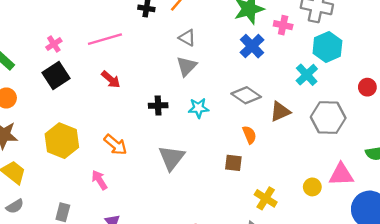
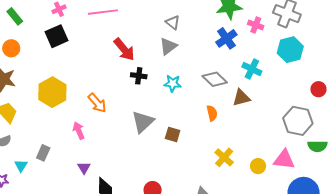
cyan cross: (307, 75) -> (252, 69), moved, turned -30
red arrow: (111, 79) -> (124, 49), moved, size x1.4
gray hexagon: (328, 118) -> (298, 121), moved
brown square: (233, 163) -> (173, 134), moved
yellow cross: (266, 198) -> (224, 157), moved

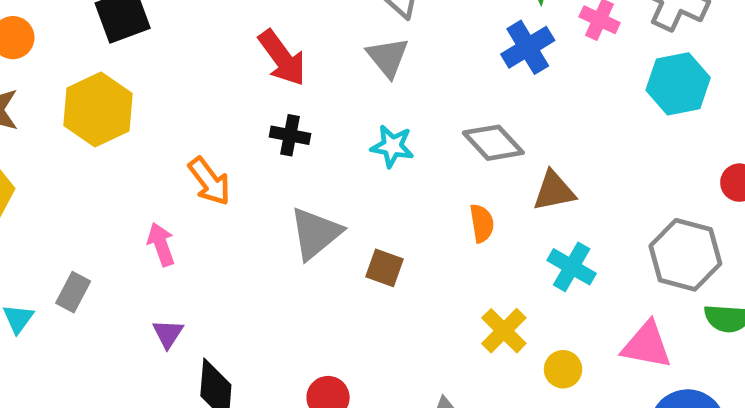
gray triangle: (168, 46) -> (388, 57), turned -36
cyan cross: (252, 69) -> (572, 267), moved
black cross: (139, 76) -> (290, 135), moved
yellow hexagon: (52, 92) -> (98, 110), moved
yellow circle: (258, 166) -> (563, 369), moved

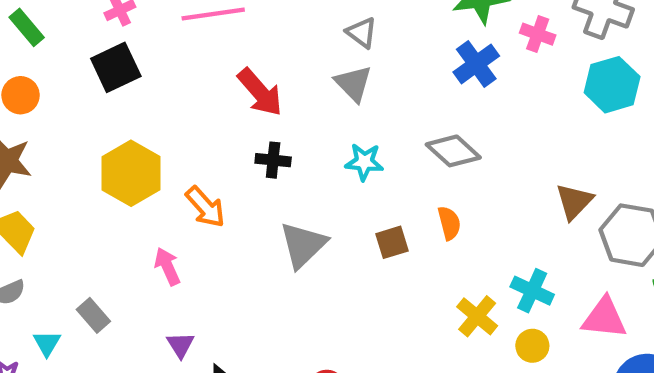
yellow hexagon: (98, 110) -> (131, 173), moved
brown triangle: (554, 191) -> (574, 201), moved, turned -30
cyan cross: (572, 267) -> (532, 291), moved
brown square: (384, 268) -> (392, 242), moved, turned -32
gray rectangle: (73, 292) -> (93, 315), turned -64

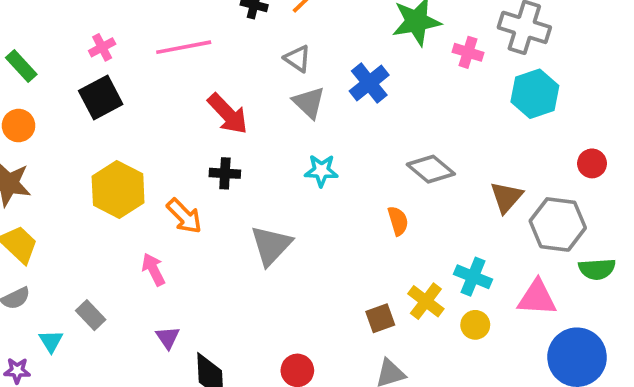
gray triangle: (362, 33) -> (297, 59), moved
blue cross: (476, 64) -> (369, 83), moved
gray diamond: (453, 151) -> (431, 169), moved
black cross: (273, 160) -> (225, 173), moved
brown square: (392, 242) -> (380, 318), moved

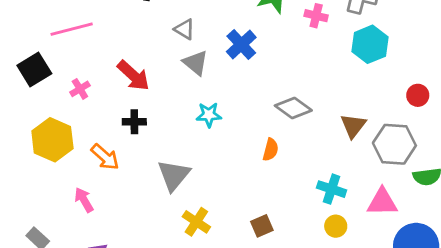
pink cross: (102, 47) -> (80, 89), moved
pink line: (184, 47) -> (72, 29), moved
orange semicircle: (398, 221) -> (271, 150), turned 35
yellow cross: (426, 301) -> (196, 222), moved

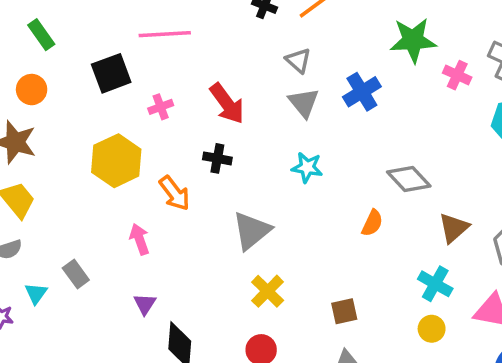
brown triangle: (353, 126) -> (454, 228), moved

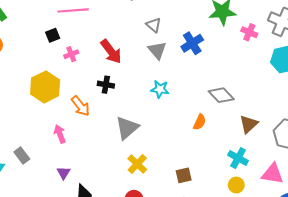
black square: (111, 73) -> (53, 35), moved, size x0.6

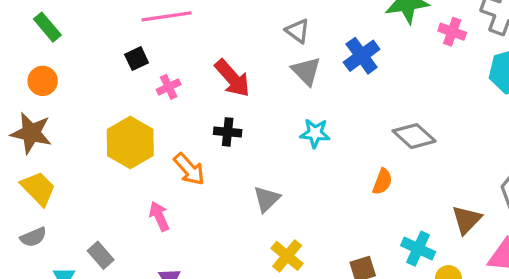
brown triangle: (249, 124) -> (467, 220), moved
gray triangle: (127, 128) -> (267, 199), size x0.7
cyan cross: (238, 158) -> (418, 249), moved

